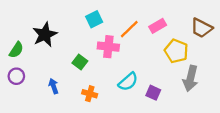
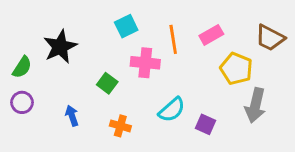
orange line: (129, 29) -> (173, 39), turned -55

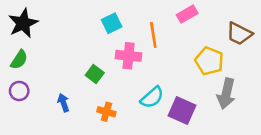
pink rectangle: (211, 35) -> (187, 14), moved
black star: (60, 47) -> (23, 23), moved
purple square: (205, 124) -> (182, 110), size x1.5

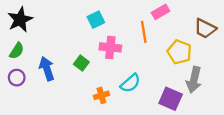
orange line: (153, 35) -> (144, 32), moved
blue arrow: (63, 103) -> (47, 69), moved, size x1.5
purple square: (182, 110) -> (171, 99), moved
orange cross: (106, 112) -> (101, 95), moved, turned -32

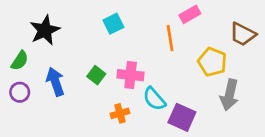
black star: (20, 20) -> (45, 30), moved
pink cross: (110, 47) -> (131, 75), moved
cyan semicircle: (130, 83) -> (154, 99), turned 90
purple square: (171, 99) -> (182, 117), moved

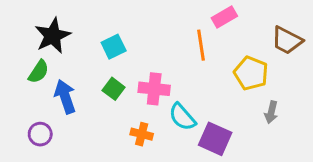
cyan square: (113, 24) -> (114, 47), moved
green semicircle: (20, 61) -> (39, 72), moved
purple circle: (20, 92) -> (40, 134), moved
gray arrow: (229, 95) -> (271, 112), size x0.6
orange cross: (120, 113) -> (142, 134), turned 30

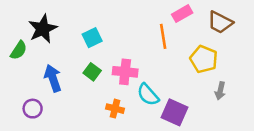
brown trapezoid: (287, 40) -> (220, 22), moved
green semicircle: (39, 72) -> (19, 50), moved

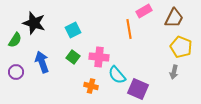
brown trapezoid: (220, 22) -> (174, 18), turned -90
black star: (43, 29) -> (34, 23), turned -30
yellow pentagon: (204, 59) -> (181, 47), moved
purple circle: (33, 109) -> (16, 72), moved

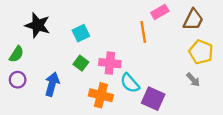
green semicircle: (15, 40) -> (16, 54), moved
blue arrow: (42, 62) -> (52, 84), moved, turned 35
gray arrow: (174, 72) -> (193, 80), turned -56
orange cross: (91, 86) -> (101, 95), size x1.5

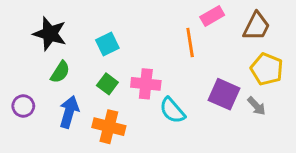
green semicircle: (16, 54) -> (60, 72), moved
orange cross: (101, 95) -> (109, 127), moved
purple square: (153, 99) -> (224, 94), moved

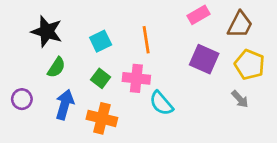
orange line: (190, 43) -> (146, 40), moved
purple square: (224, 94) -> (204, 59), moved

